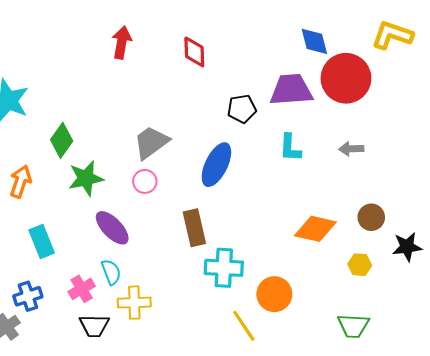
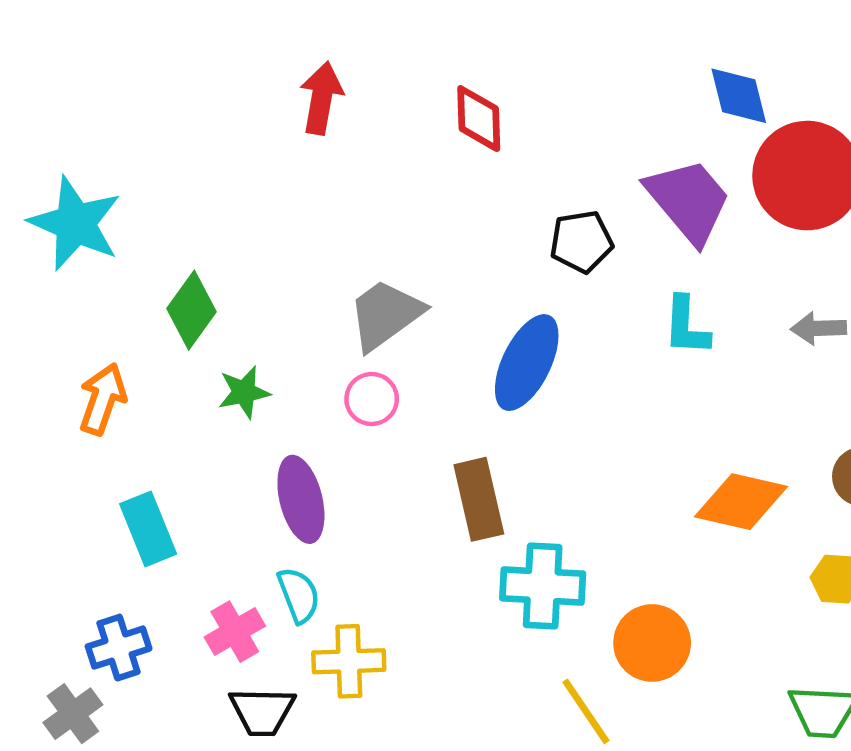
purple trapezoid: (291, 90) -> (689, 201), turned 54
green star: (86, 178) -> (244, 392), size x0.7
purple ellipse: (112, 228) -> (301, 499), turned 30

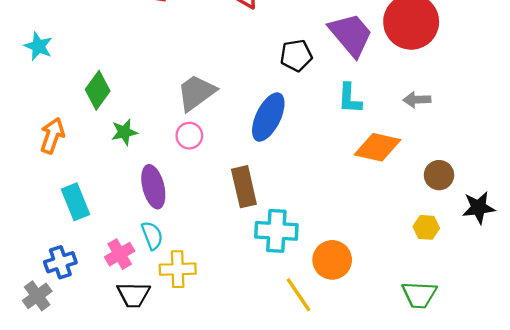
cyan star: (75, 223) -> (38, 46), size x0.6
orange diamond: (741, 502) -> (377, 147), moved

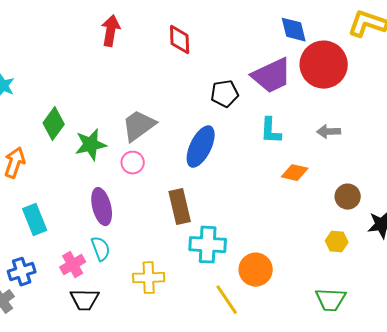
purple trapezoid: (351, 35) -> (272, 76), turned 105
green star: (124, 132) -> (91, 145), moved, size x1.4
orange diamond: (377, 147) -> (295, 173), size x0.7
yellow cross: (178, 269) -> (149, 278), moved

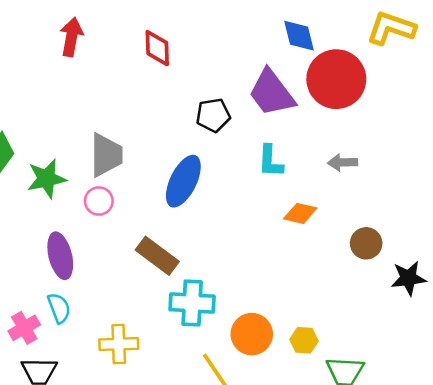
purple trapezoid: (272, 76) -> (272, 93), turned 78
gray trapezoid: (139, 126) -> (106, 155), turned 126
brown rectangle: (180, 207) -> (157, 256), turned -40
yellow hexagon: (337, 242) -> (304, 340), moved

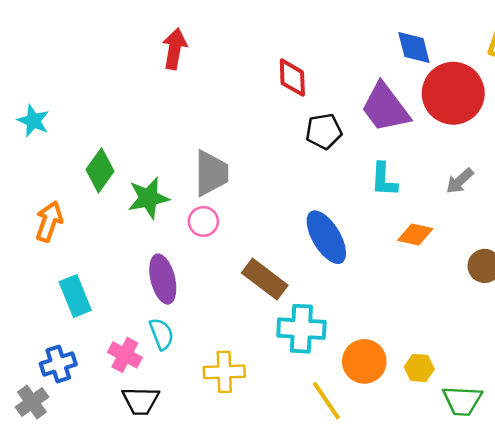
red diamond: (157, 48) -> (292, 78), moved
gray arrow: (343, 162) -> (460, 181), turned -40
blue ellipse: (183, 181) -> (326, 237), moved, turned -57
pink cross: (24, 328) -> (125, 355), turned -32

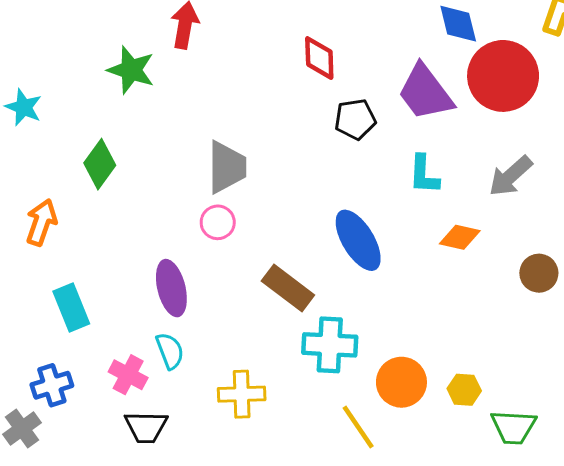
gray arrow: (460, 181) -> (511, 176), size x1.4
green star: (148, 198) -> (131, 70), moved, turned 30

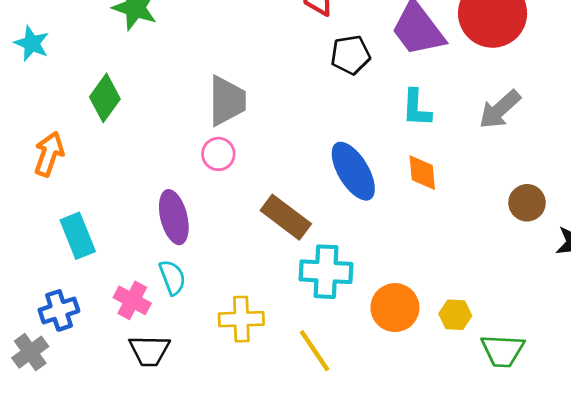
orange diamond: (460, 237) -> (422, 173), moved, turned 72
yellow line: (358, 427) -> (315, 351), moved

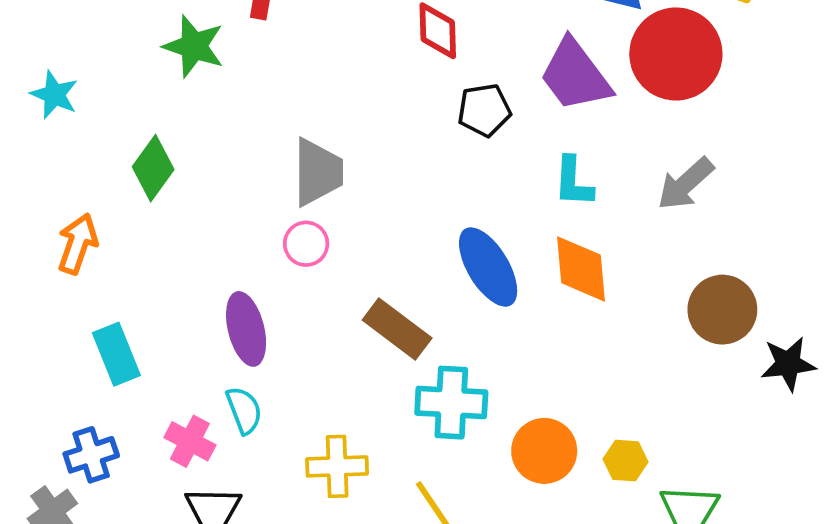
orange diamond: (422, 173) -> (581, 269), size x1.4
brown circle: (527, 203) -> (722, 310), size x1.4

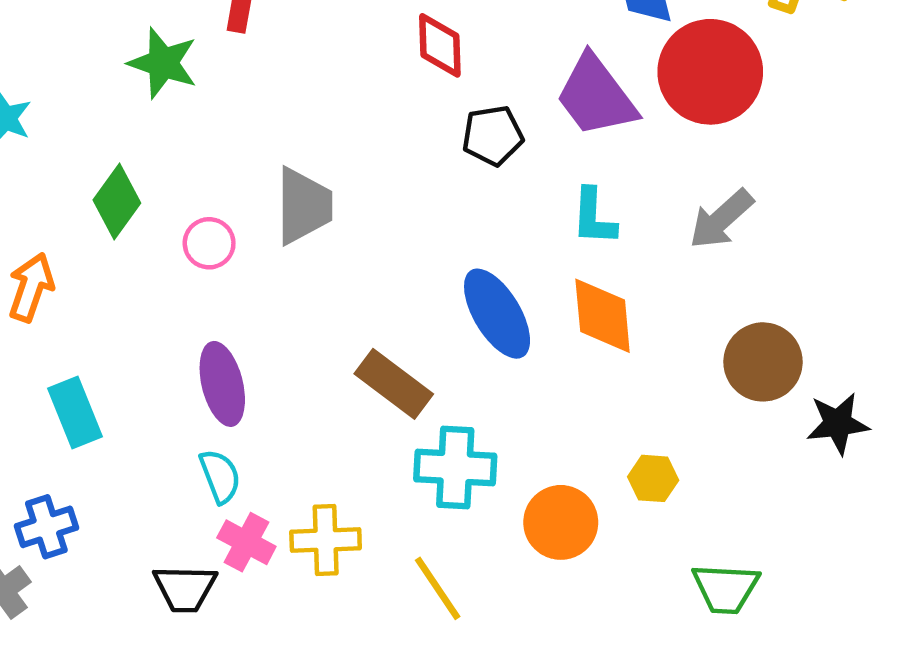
pink circle: (306, 244) -> (209, 243), moved
pink cross: (190, 441) -> (246, 542), moved
yellow hexagon: (626, 461) -> (653, 478), moved

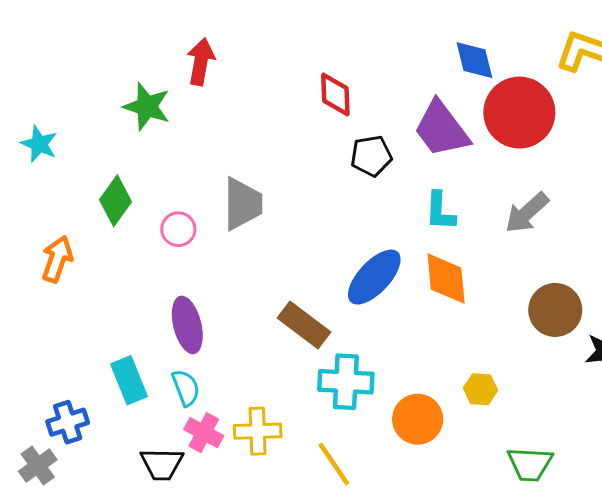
blue ellipse: (497, 314) -> (374, 277), turned 74
cyan rectangle: (75, 413) -> (129, 380), moved

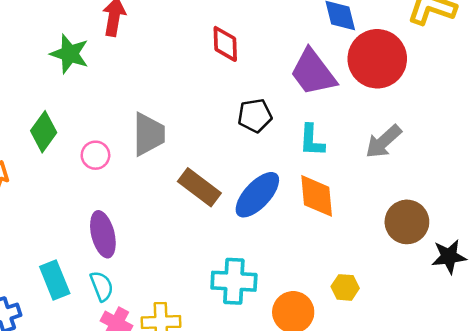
black pentagon: (371, 156) -> (255, 116), moved
brown rectangle: (304, 325) -> (199, 187), moved

